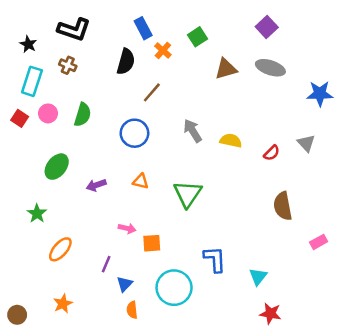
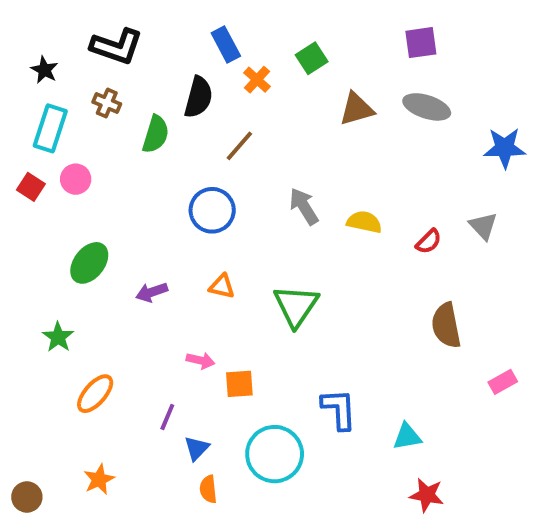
purple square: (267, 27) -> (421, 43), turned 35
green semicircle: (83, 115) -> (156, 134), moved
cyan triangle: (258, 277) -> (407, 437), turned 42

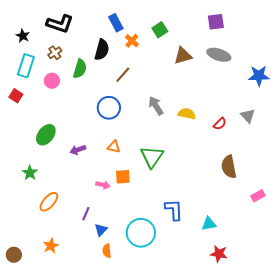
brown cross: (107, 103) -> (55, 53), turned 32
pink circle: (76, 179) -> (52, 81), moved
orange square: (239, 384) -> (123, 177), moved

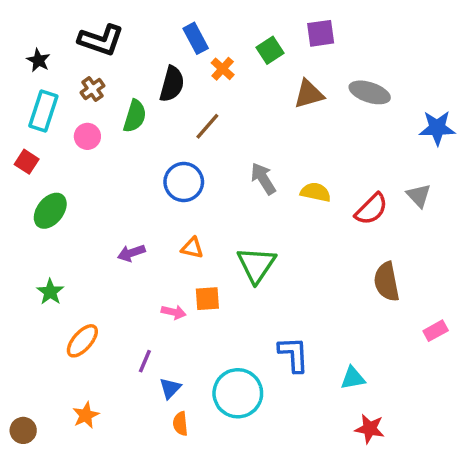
purple square: (216, 22) -> (321, 33), moved
red semicircle: (220, 124) -> (371, 209), size x1.5
green ellipse: (46, 135) -> (50, 211), moved

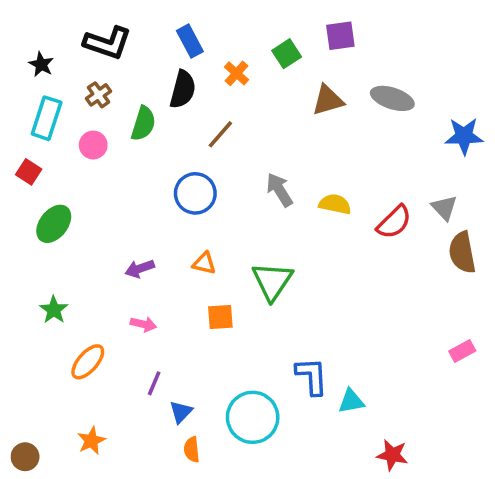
blue rectangle: (196, 38) -> (190, 41), moved
brown semicircle: (387, 282) -> (462, 253), moved
pink arrow: (174, 312) -> (143, 324), moved
cyan triangle: (353, 378) -> (351, 401), moved

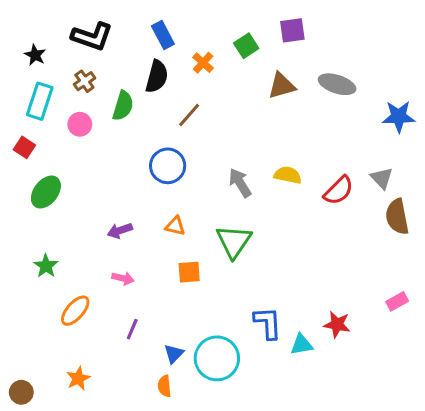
gray arrow: (279, 190) -> (240, 183), moved
blue triangle: (181, 412) -> (174, 354), moved
red star: (392, 455) -> (337, 325), moved

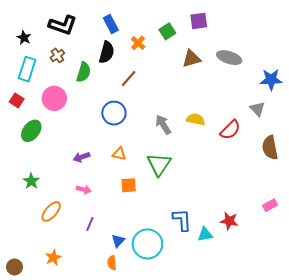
pink circle: (80, 124) -> (54, 98), moved, size x1.5
gray triangle: (382, 178) -> (257, 109), moved

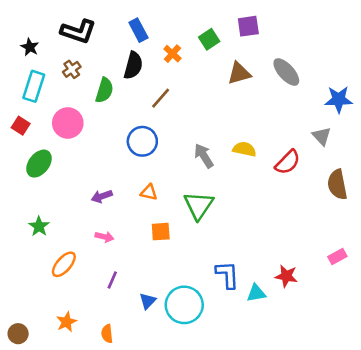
gray ellipse: (229, 58) -> (286, 72), turned 30
orange semicircle: (112, 263) -> (107, 334), moved

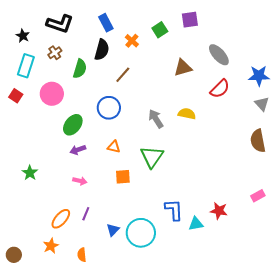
brown triangle: (239, 73) -> (183, 68), moved
gray triangle: (322, 136) -> (262, 104), moved
red semicircle: (288, 162) -> (220, 89), moved
green ellipse: (39, 164) -> (73, 125), moved
orange ellipse: (64, 264) -> (61, 219), moved

